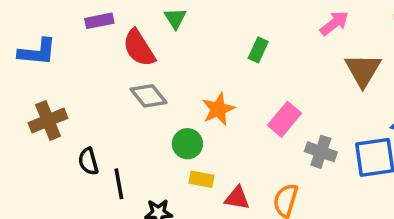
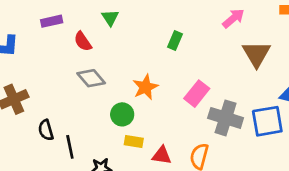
red semicircle: (139, 48) -> (83, 41), size x0.7
gray cross: (321, 152) -> (226, 118), size x1.4

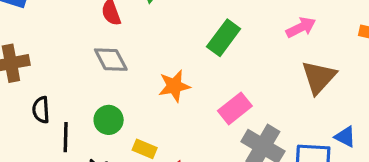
green rectangle: (175, 40) -> (224, 38), size x1.5
green circle: (122, 114) -> (109, 120), moved

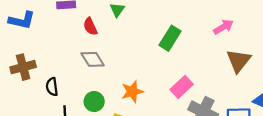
orange star: (174, 86) -> (132, 91), moved
black semicircle: (41, 110) -> (52, 87), moved

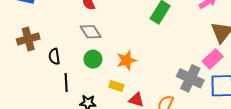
pink rectangle: (182, 87) -> (213, 59), moved
green circle: (94, 102) -> (93, 59), moved

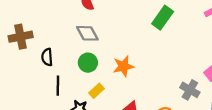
gray cross: (190, 78) -> (190, 90), size x0.7
yellow rectangle: (116, 86) -> (96, 91), moved, turned -64

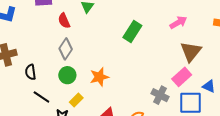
gray diamond: (87, 33) -> (66, 49), turned 65
black line: (58, 86) -> (41, 97), turned -54

